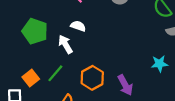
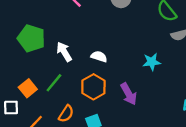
white semicircle: (78, 26) -> (99, 57), moved
cyan star: (159, 64) -> (152, 62), moved

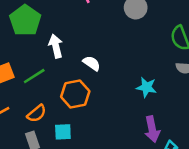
purple arrow: (129, 94) -> (152, 129), moved

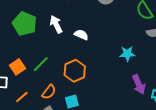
white arrow: (56, 46) -> (56, 24), moved
white semicircle: (92, 63) -> (81, 35), moved

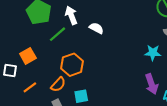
cyan star: (127, 54) -> (153, 53), moved
green line: (41, 64) -> (57, 34), moved
orange hexagon: (75, 71) -> (72, 65), moved

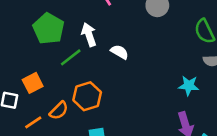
orange semicircle: (58, 85) -> (59, 111), moved

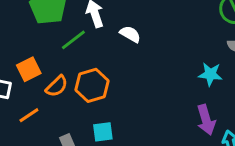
orange semicircle: (59, 111) -> (57, 86), moved

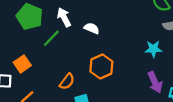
orange hexagon: (92, 85) -> (101, 66), moved
orange semicircle: (57, 86) -> (67, 81), moved

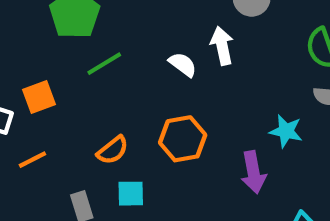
white arrow: (64, 17) -> (222, 46), moved
purple arrow: (155, 82) -> (253, 172), moved

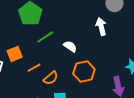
white semicircle: (183, 64) -> (70, 46), moved
orange line: (32, 160) -> (34, 68), moved

